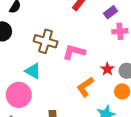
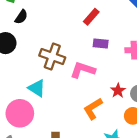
purple rectangle: (110, 12) -> (101, 43), moved, turned 40

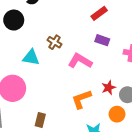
brown cross: (52, 56) -> (54, 42), size x0.6
cyan triangle: (37, 88) -> (31, 58), moved, turned -36

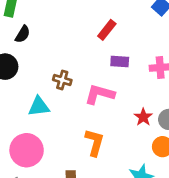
orange L-shape: (81, 99) -> (95, 142), moved, turned 140

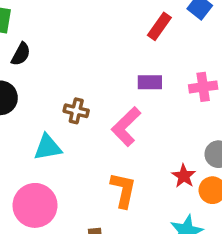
red rectangle: (107, 30) -> (159, 26), moved
pink L-shape: (100, 94) -> (126, 127), turned -56
red star: (143, 117) -> (184, 176), moved

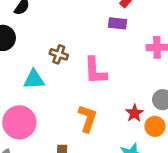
purple rectangle: (150, 82) -> (117, 23), moved
pink L-shape: (126, 127) -> (95, 71), turned -56

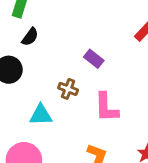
purple rectangle: (117, 23) -> (94, 59), moved, turned 30

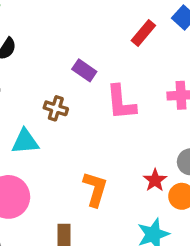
pink L-shape: (106, 107) -> (121, 102), moved

